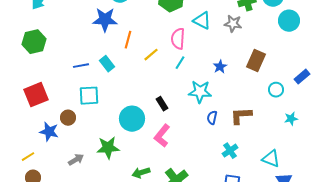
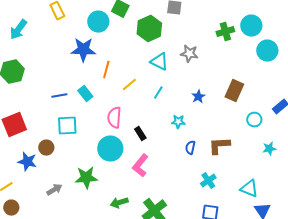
cyan triangle: (202, 21) -> (159, 62), moved
gray star: (233, 24) -> (189, 54), moved
pink semicircle: (178, 39) -> (114, 118), moved
cyan star: (200, 92) -> (178, 122), size x0.6

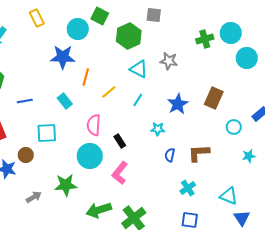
blue line: (59, 96) -> (25, 101), moved
blue star: (198, 97) -> (178, 104), size x1.5
green arrow: (119, 203) -> (99, 210), size x1.4

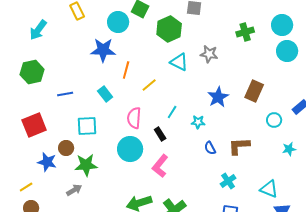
cyan circle: (231, 33) -> (282, 25), moved
cyan line: (138, 100) -> (172, 112), moved
blue semicircle: (170, 155) -> (210, 148), turned -40
green star: (66, 185) -> (86, 165), moved

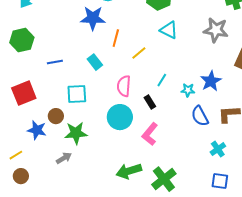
gray star: (209, 54) -> (216, 30), moved, size x1.4
blue star: (218, 97) -> (211, 81), moved
blue semicircle: (210, 148) -> (200, 116), size x1.5

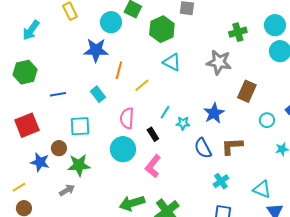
cyan star: (188, 90) -> (183, 123), moved

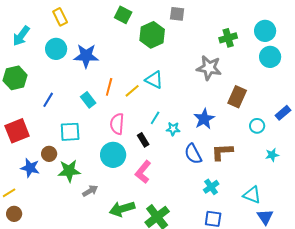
cyan circle: (111, 22) -> (56, 49), moved
cyan triangle: (172, 62) -> (154, 80), moved
orange line: (119, 70) -> (109, 87), moved
blue line: (58, 94) -> (48, 100), turned -49
gray arrow: (67, 190) -> (90, 191), moved

